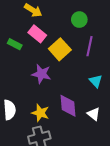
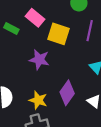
yellow square: (60, 49) -> (59, 34), turned -30
purple diamond: (68, 106) -> (67, 93), turned 40

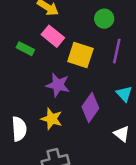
purple diamond: (67, 93) -> (90, 108), moved
yellow star: (38, 100) -> (52, 119), moved

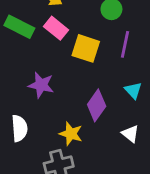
green rectangle: (25, 49) -> (19, 27), moved, size x1.5
purple star: (58, 85) -> (41, 85), moved
yellow star: (52, 119) -> (71, 134), moved

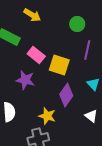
pink rectangle: (56, 28) -> (36, 55), moved
yellow square: (86, 48) -> (59, 65), moved

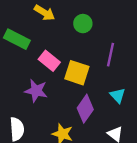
green circle: (77, 24) -> (83, 24), moved

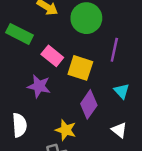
green circle: (83, 24) -> (86, 18), size x1.6

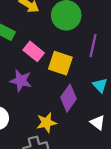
yellow star: (66, 130) -> (46, 123), turned -30

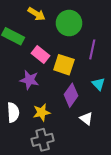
yellow star: (46, 123) -> (42, 112), moved
white triangle: (98, 123) -> (86, 118), moved

